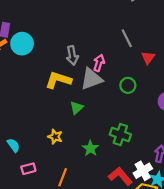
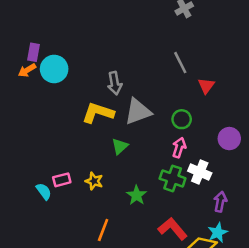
pink arrow: (99, 63) -> (179, 148), moved
pink rectangle: (28, 169) -> (62, 180), moved
white cross: (143, 171) -> (200, 172), moved, turned -36

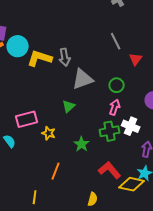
yellow L-shape: (98, 113) -> (40, 58), moved
green cross: (173, 178) -> (110, 131), turned -30
pink rectangle: (62, 180) -> (27, 119), moved, size x1.5

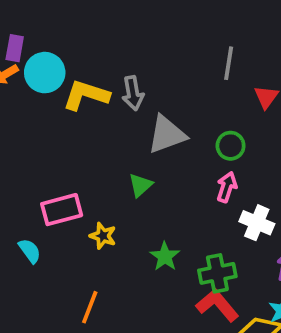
gray line: (116, 41) -> (229, 63), turned 36
green cross: (110, 131) -> (217, 273), moved
orange line: (56, 171) -> (90, 307), moved

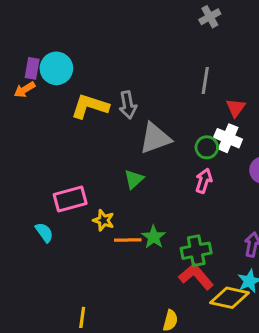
cyan circle: (45, 73) -> (56, 68), moved
white cross: (257, 223) -> (228, 138), moved
orange line: (90, 307) -> (128, 240), moved, turned 68

